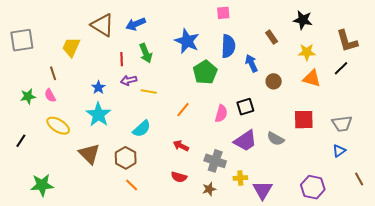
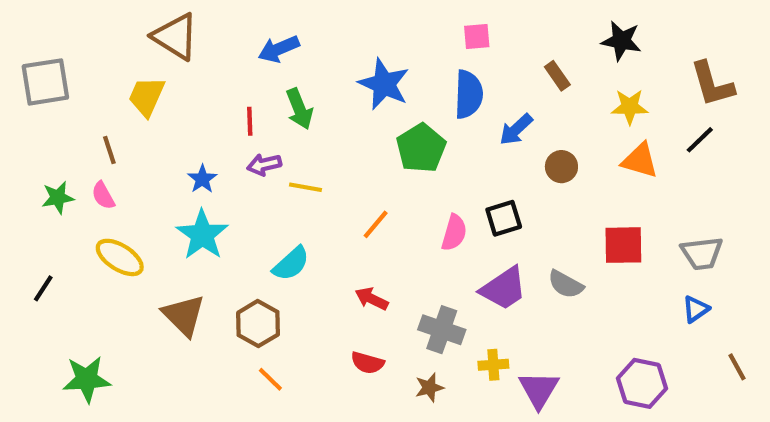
pink square: (223, 13) -> (477, 37), moved
brown triangle: (102, 25) -> (175, 37), moved
blue arrow: (251, 63) -> (516, 129), turned -108

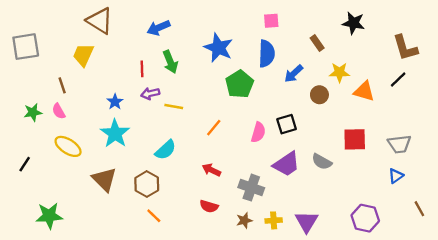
yellow star: (630, 107) -> (339, 72), moved
yellow cross: (493, 365) -> (274, 220), moved

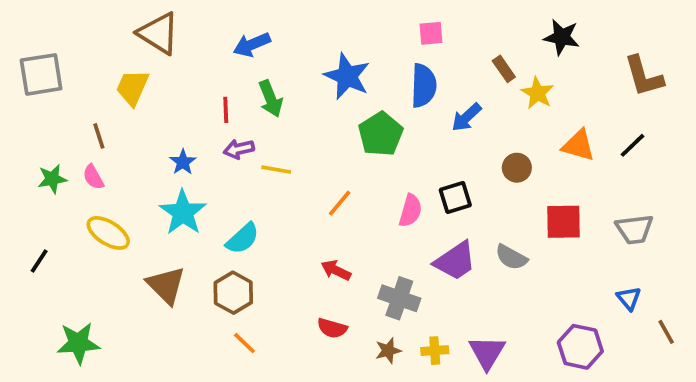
yellow star: (339, 72) -> (537, 93), moved, turned 30
black line: (398, 79) -> (633, 145), moved
brown circle: (319, 95) -> (517, 168), moved
cyan semicircle: (166, 150) -> (243, 239), moved
blue triangle: (396, 176) -> (629, 298), moved, turned -35

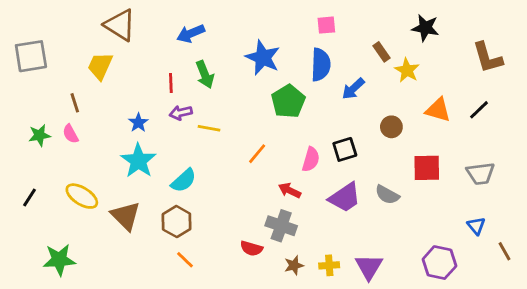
yellow ellipse: (108, 233) -> (82, 196), moved
red arrow: (336, 270) -> (290, 190), moved
gray cross: (399, 298) -> (281, 226), moved

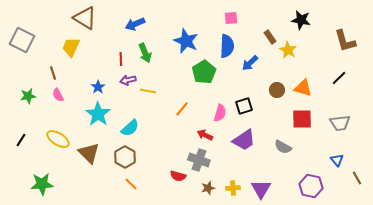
gray square: (31, 56) -> (22, 40), turned 35
orange triangle: (438, 110) -> (303, 88), moved
pink semicircle: (71, 134) -> (58, 95), moved
gray semicircle: (387, 195) -> (283, 147), moved

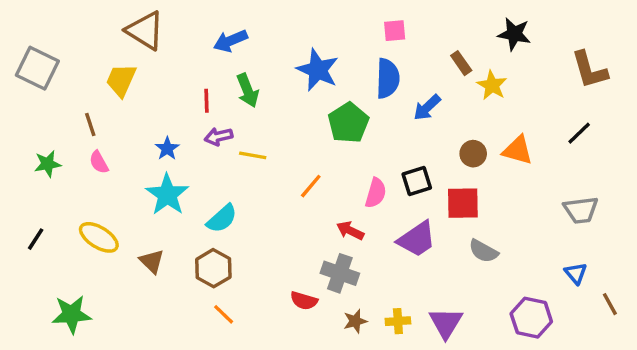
red square: (302, 119) -> (463, 203), moved
brown triangle: (89, 153) -> (152, 261), size x0.7

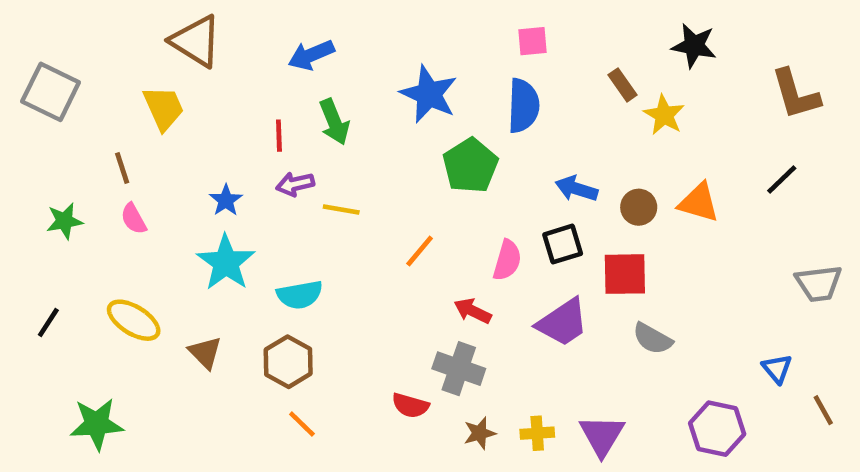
yellow trapezoid: (121, 80) -> (164, 108), turned 132
blue arrow: (427, 107) -> (576, 189), moved, turned 60
gray trapezoid: (581, 210) -> (819, 283), moved
cyan semicircle: (222, 219) -> (300, 295), turned 32

